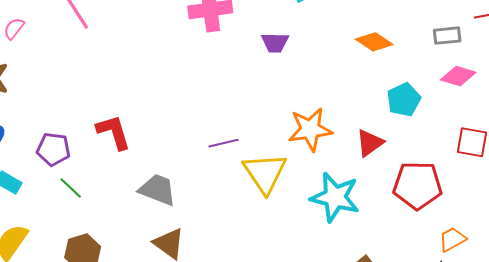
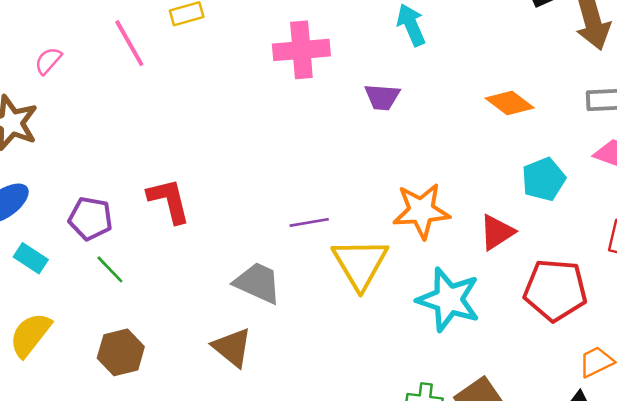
gray trapezoid: (158, 190) -> (258, 283), moved

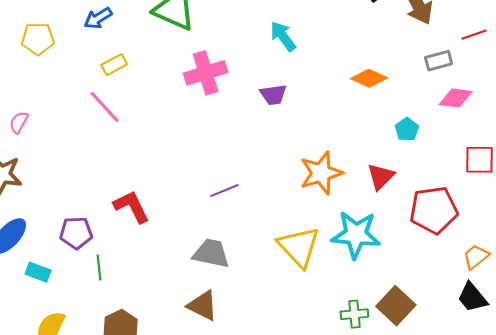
pink line: (129, 43) -> (105, 107), moved
cyan pentagon: (544, 179) -> (407, 129), size x0.7
purple line: (309, 222) -> (224, 191), moved
yellow triangle: (360, 264) -> (299, 247), moved
green line: (110, 269) -> (99, 268), turned 50

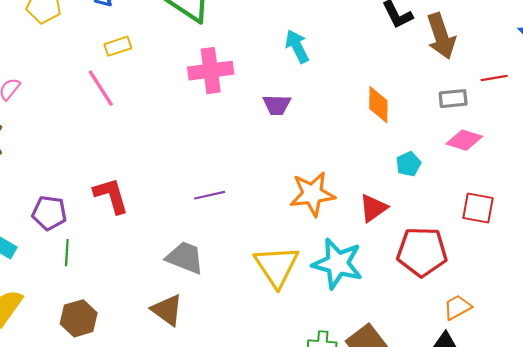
orange diamond: (369, 78) -> (378, 105), turned 57

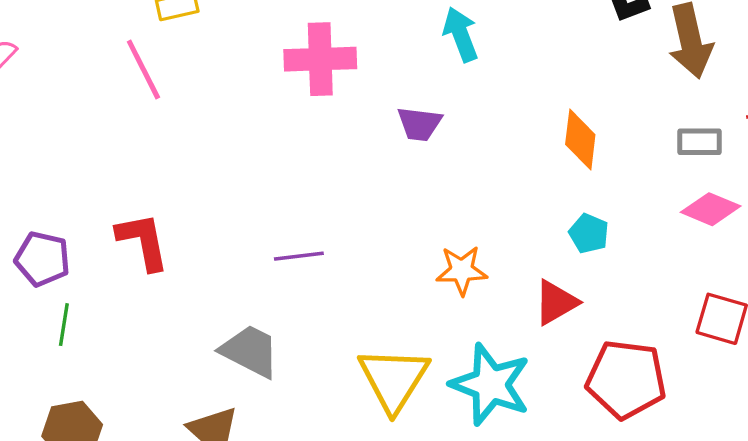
cyan pentagon: (408, 164) -> (589, 234), moved, turned -30
orange star: (312, 194) -> (462, 270), size x0.7

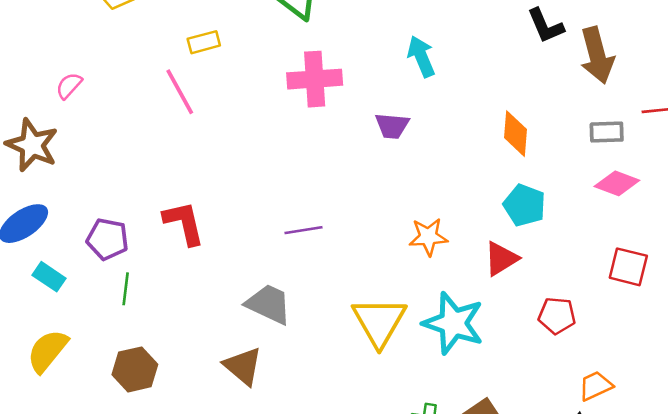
cyan pentagon: (589, 234) -> (524, 205), size x1.4
red pentagon: (626, 379) -> (557, 316), size x0.6

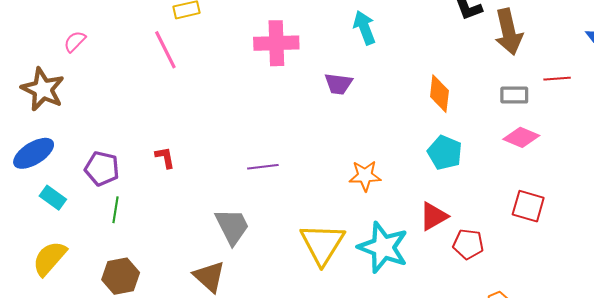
red L-shape: (184, 223) -> (165, 157), size x0.6
red triangle: (501, 259) -> (434, 216), moved
gray trapezoid: (269, 304) -> (232, 226), turned 36

